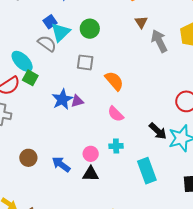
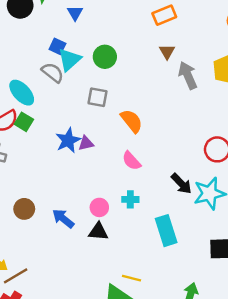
blue square: (50, 22) -> (57, 46), turned -32
green square: (30, 78) -> (24, 122), moved

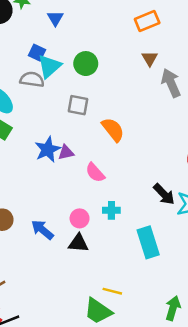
gray semicircle: (53, 72) -> (32, 79), turned -30
pink semicircle: (131, 161) -> (95, 173), moved

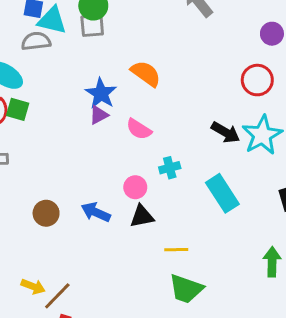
cyan triangle: (49, 66) -> (52, 20), turned -50
gray square: (78, 105) -> (92, 25), moved
blue star: (48, 149) -> (101, 93), moved
yellow line: (112, 291) -> (176, 250), moved

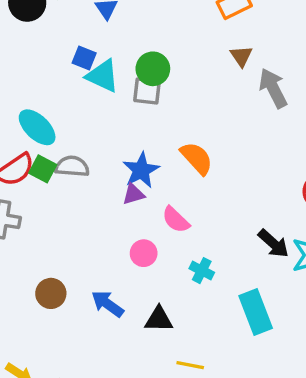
gray semicircle: (36, 41) -> (72, 166), moved
cyan cross: (170, 168) -> (202, 271), turned 30
pink circle: (135, 187) -> (144, 253), moved

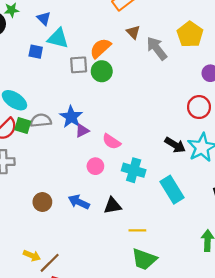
green circle: (153, 69) -> (102, 71), moved
cyan triangle: (103, 76) -> (58, 38), moved
orange semicircle: (197, 158) -> (100, 48), moved, turned -80
blue star: (141, 170) -> (71, 117), moved
cyan cross: (202, 271) -> (134, 170), size x1.5

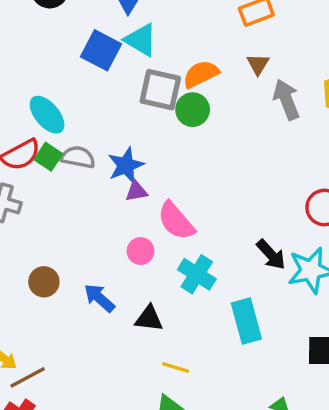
blue square: (36, 52) -> (101, 50), size x1.6
gray square: (79, 65) -> (160, 90), size x1.4
pink semicircle: (112, 142) -> (176, 221), size x1.4

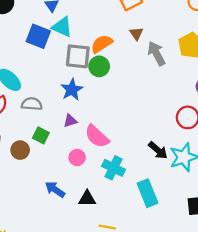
green square: (48, 157) -> (41, 135), moved
blue star: (126, 165) -> (72, 90), moved
brown circle: (44, 282) -> (20, 150), moved

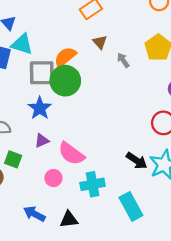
gray arrow: (156, 53) -> (123, 60), size x0.6
green circle: (99, 66) -> (65, 81), size x1.4
cyan cross: (114, 168) -> (93, 184), turned -30

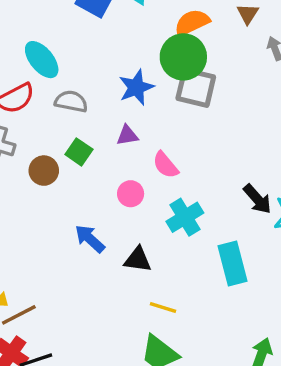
gray square: (42, 73) -> (196, 88), moved
pink semicircle: (71, 154) -> (166, 165), size x0.7
cyan cross: (93, 184) -> (185, 217), turned -35

